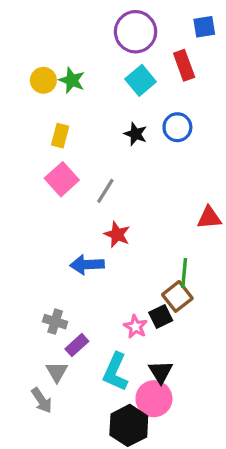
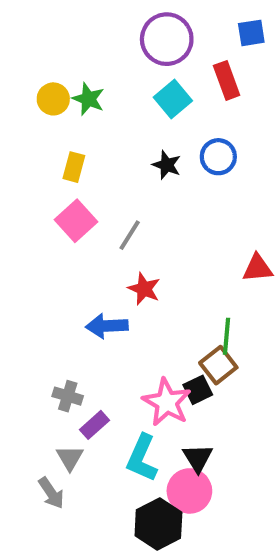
pink star: (136, 327) -> (167, 402), size x1.6

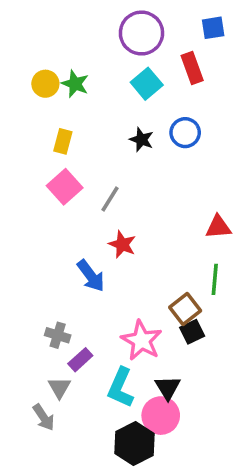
blue arrow: (107, 326) -> (91, 276), turned -124
green line: (227, 336) -> (215, 279), moved
black square: (198, 390) -> (192, 332), moved

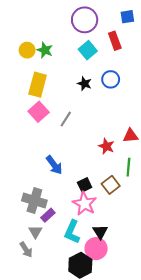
yellow rectangle: (63, 141) -> (38, 85), size x1.6
red star: (122, 244) -> (106, 146), moved
black square: (192, 332) -> (85, 185), moved
gray cross: (58, 335) -> (34, 201), size x1.6

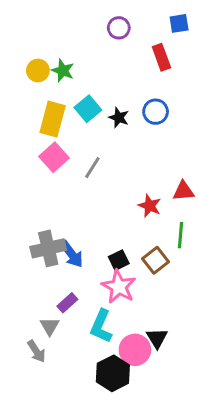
purple circle: (85, 20) -> (119, 28), size x0.6
cyan square: (88, 50) -> (88, 109), moved
blue arrow: (54, 165) -> (72, 254), moved
gray cross: (34, 201) -> (48, 248), moved, turned -30
black triangle: (100, 232) -> (157, 338), moved

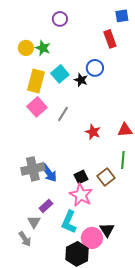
purple circle: (119, 28) -> (60, 19), moved
blue circle: (156, 112) -> (95, 68), moved
red star: (150, 206) -> (93, 132), moved

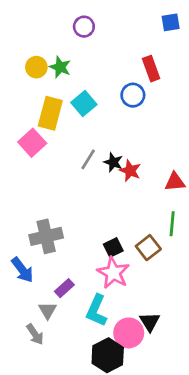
red rectangle: (110, 39) -> (151, 69), moved
black star: (81, 80) -> (113, 162), moved
pink square: (37, 107) -> (32, 143), moved
red star: (93, 132) -> (130, 171), moved
blue arrow: (49, 173) -> (22, 270), moved

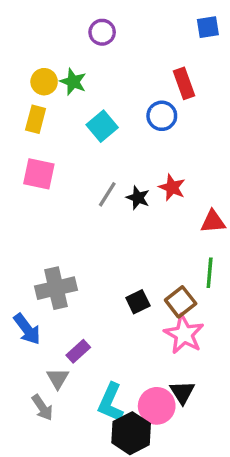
yellow rectangle: (50, 113) -> (36, 119), moved, size x0.7
pink square: (32, 143) -> (39, 174), turned -36
red star: (130, 171) -> (172, 187), moved
pink star: (113, 273) -> (184, 334), moved
cyan L-shape: (97, 311) -> (111, 402), moved

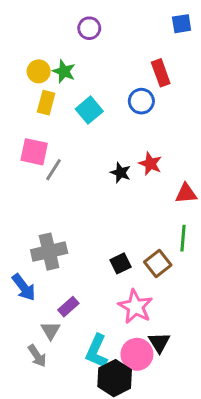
yellow rectangle: (36, 119) -> (46, 103), moved
gray line: (107, 194) -> (54, 170), moved
pink star: (184, 334) -> (135, 307), moved

